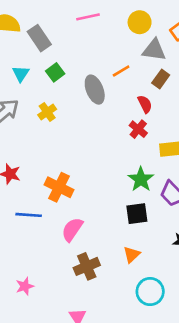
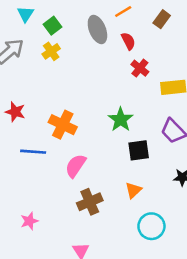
green square: (55, 72) -> (52, 26), moved
red semicircle: (145, 104) -> (128, 41), moved
green star: (141, 179) -> (121, 119), moved

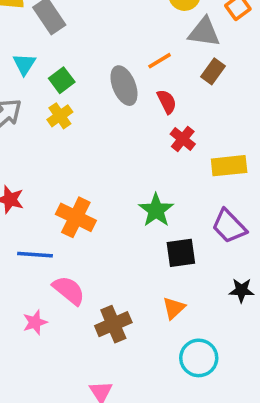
pink semicircle: (76, 166) -> (69, 290), moved, turned 95
pink star: (29, 221) -> (35, 322), moved

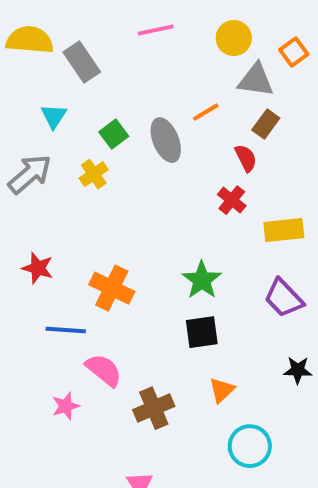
green square: (62, 80) -> (114, 134), moved
red semicircle: (167, 102) -> (246, 158), moved
black square: (181, 253) -> (202, 332), moved

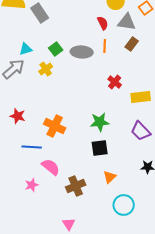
orange line: (206, 112) -> (105, 46), moved, turned -56
cyan triangle: (54, 116) -> (26, 49), moved, turned 40
gray ellipse: (166, 140) -> (82, 52), turned -65
red semicircle: (246, 158) -> (103, 23), moved
green star: (202, 280) -> (100, 122), turned 30

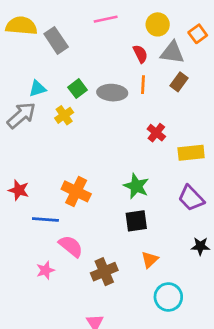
red star: (18, 116) -> (19, 190), moved
green star: (100, 122) -> (136, 186), turned 30

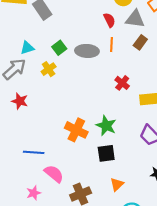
red star: (19, 190) -> (20, 101), moved
orange cross: (76, 191) -> (76, 130), moved

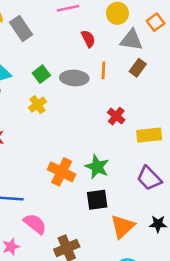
red semicircle: (109, 20) -> (88, 39), moved
yellow cross: (49, 69) -> (37, 105), moved
orange triangle: (117, 184) -> (123, 226), moved, size x1.5

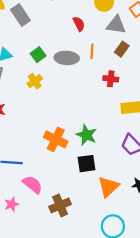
red cross: (116, 116) -> (111, 79), moved, turned -32

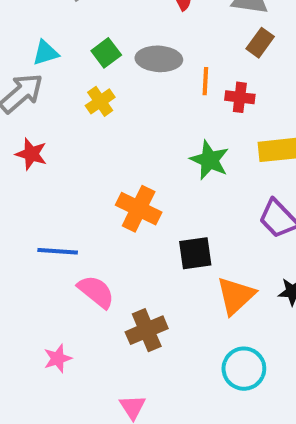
orange line: (92, 51) -> (205, 81), moved
green star: (86, 135) -> (209, 160), moved
pink star: (12, 204) -> (58, 358), moved

